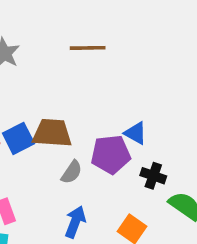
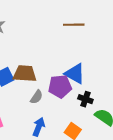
brown line: (88, 48) -> (74, 25), moved
blue triangle: (136, 133) -> (75, 74), size x1.5

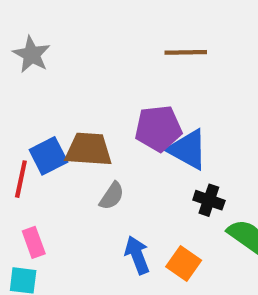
purple pentagon: (60, 86) -> (158, 128), moved
blue arrow: (39, 127) -> (137, 255), moved, turned -42

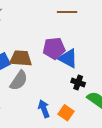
gray semicircle: (112, 196) -> (19, 80), moved, size x1.5

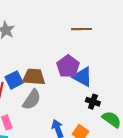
purple pentagon: (54, 48) -> (68, 66), turned -30

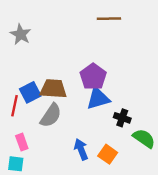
brown line: (82, 29) -> (109, 19), moved
blue triangle: (83, 77) -> (98, 98), moved, turned -45

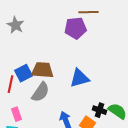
purple pentagon: (93, 77) -> (76, 28), moved, turned 30
black cross: (122, 118) -> (100, 110), moved

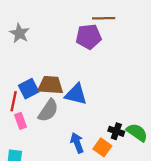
blue triangle: (80, 78) -> (76, 94), moved, turned 30
pink rectangle: (16, 114) -> (21, 121), moved

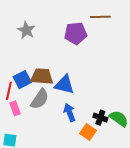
brown line: (104, 18) -> (100, 17), moved
gray star: (19, 33) -> (26, 30), moved
blue arrow: (77, 143) -> (70, 112), moved

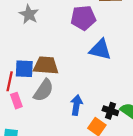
blue square: (22, 80) -> (24, 69), turned 30
blue triangle: (64, 85) -> (100, 50), moved
blue arrow: (70, 112) -> (76, 105), turned 30

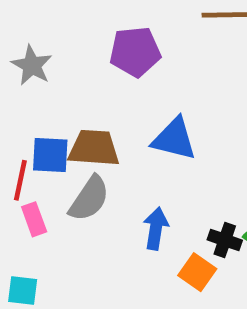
gray star: (29, 14) -> (32, 65), moved
purple pentagon: (83, 18) -> (135, 52), moved
blue triangle: (100, 50) -> (174, 139), moved

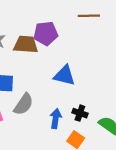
brown trapezoid: (94, 148) -> (26, 44), moved
black cross: (225, 240) -> (80, 113), moved

